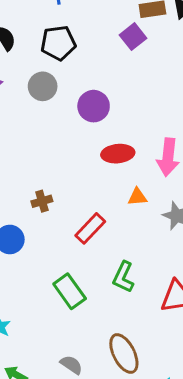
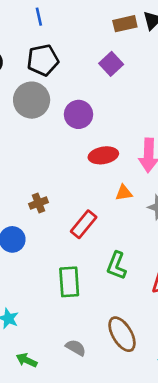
purple square: (133, 37) -> (111, 64), moved
gray circle: (43, 86) -> (32, 100), size x1.4
green rectangle: (70, 291) -> (69, 282), turned 36

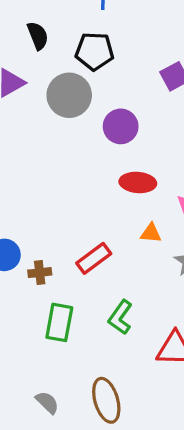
brown cross: (39, 203) -> (40, 273), moved

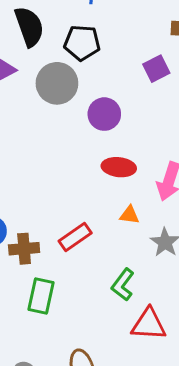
black semicircle: (38, 36) -> (29, 27), size x1.5
brown cross: (40, 273) -> (24, 249), size x1.4
green L-shape: (120, 317) -> (123, 285), moved

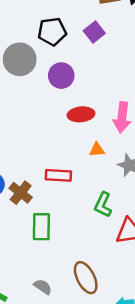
black pentagon: (82, 43) -> (52, 31), moved
red rectangle: (75, 237) -> (58, 175), turned 50
brown cross: (24, 249) -> (21, 193), turned -35

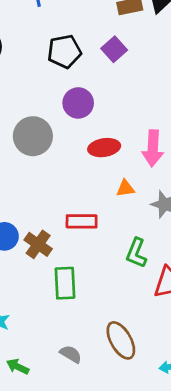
gray circle: (20, 59) -> (33, 136), moved

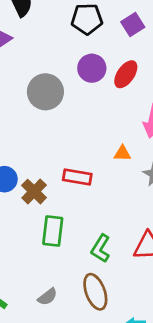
red ellipse: (104, 148) -> (126, 74), moved, turned -56
green L-shape: (136, 253) -> (101, 248), moved
gray semicircle: (71, 354) -> (47, 297), turned 102

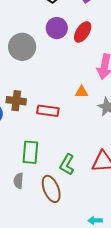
brown cross: (34, 192) -> (16, 101), moved, turned -36
brown ellipse: (95, 292) -> (51, 189), moved
gray semicircle: (47, 297) -> (18, 181), moved, turned 133

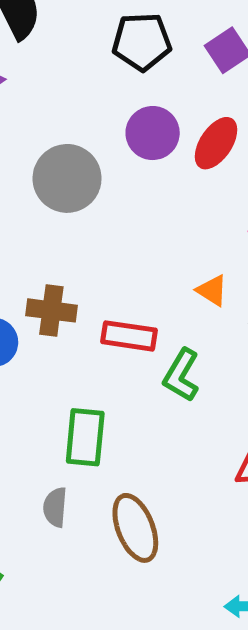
orange triangle: (82, 92) -> (212, 290), turned 32
green L-shape: (67, 164) -> (181, 375), moved

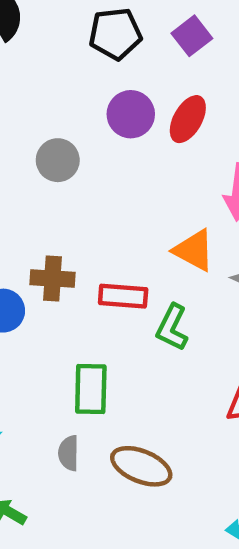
gray circle: (67, 178) -> (58, 160), size x0.7
orange triangle: (212, 290) -> (194, 250), size x1.5
brown ellipse: (135, 528) -> (141, 466), turned -42

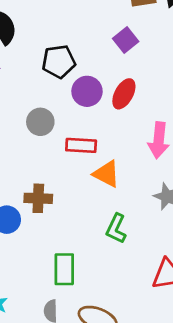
black pentagon: (115, 34) -> (59, 62), moved
orange triangle: (194, 250) -> (106, 174), moved
red rectangle: (123, 296) -> (81, 145), moved

